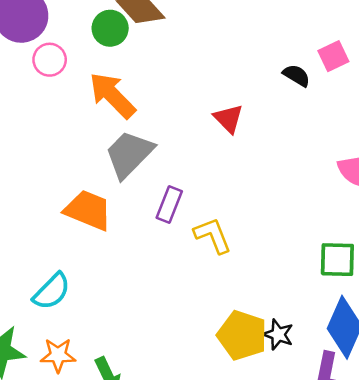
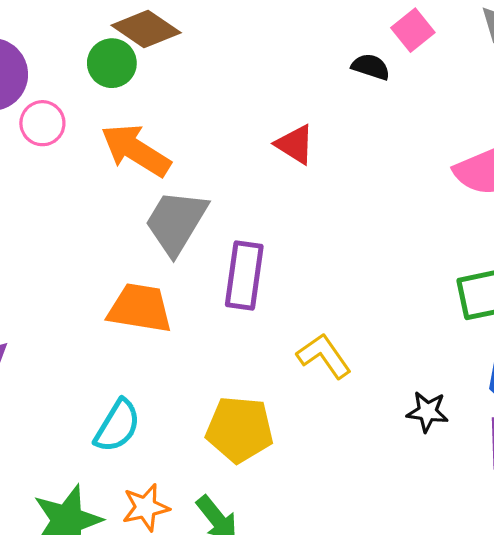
purple rectangle: (169, 204) -> (244, 276), size x1.4
yellow L-shape: (213, 235) -> (324, 356), moved
yellow pentagon: (242, 335) -> (240, 429), moved

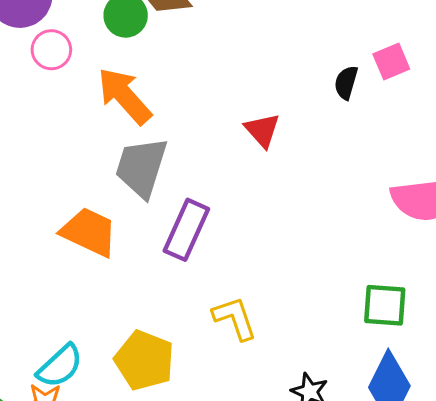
black semicircle: (371, 67) -> (346, 83), turned -108
gray trapezoid: (176, 222) -> (141, 167), turned -30
cyan semicircle: (117, 426) -> (60, 366), moved

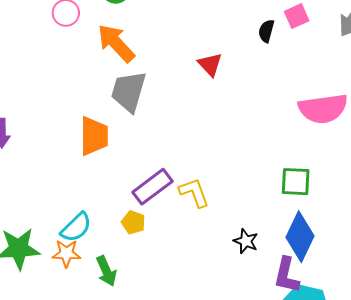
purple rectangle: (186, 230) -> (153, 187), moved, turned 30
orange trapezoid: (89, 232) -> (94, 136), turned 66
yellow pentagon: (144, 360) -> (133, 222), size x0.6

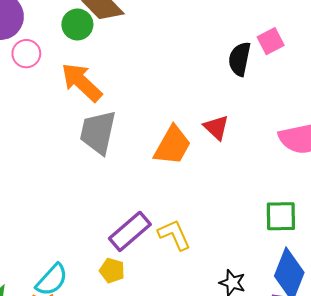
black semicircle: (266, 31) -> (240, 59), size x1.4
red triangle: (210, 64) -> (216, 127), moved
orange trapezoid: (94, 136) -> (172, 145), moved, turned 33

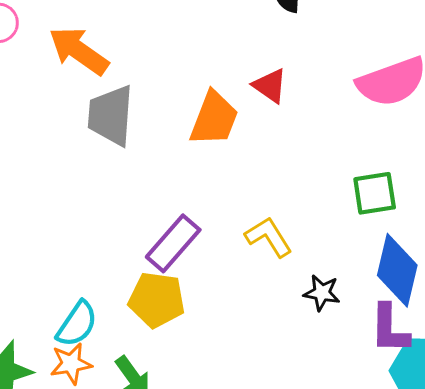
yellow L-shape: (174, 235) -> (269, 237), moved
yellow pentagon: (112, 271) -> (157, 300), size x1.6

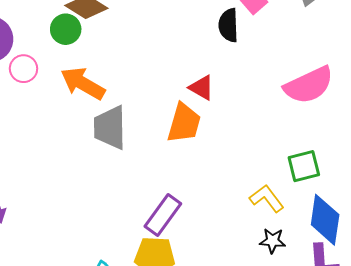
red triangle: (270, 86) -> (202, 88), moved
yellow L-shape: (269, 237) -> (267, 198), moved

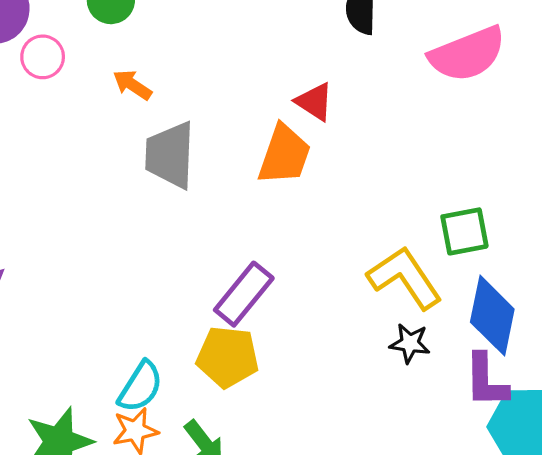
orange arrow: (83, 83) -> (132, 85), size x0.6
pink semicircle: (309, 85) -> (467, 54), moved
yellow L-shape: (267, 198) -> (405, 278), size x1.4

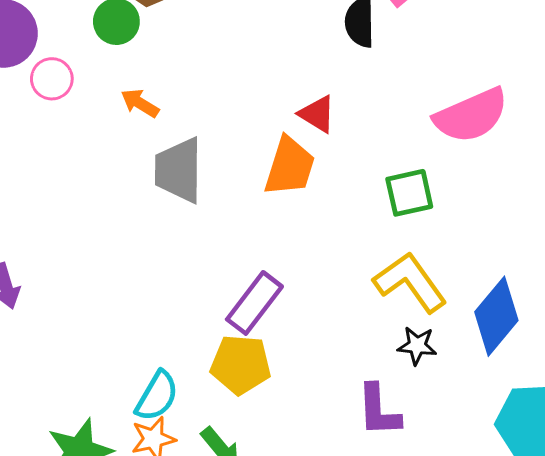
pink semicircle: (467, 54) -> (471, 115), moved
green square: (464, 231) -> (409, 193), moved
blue diamond: (492, 316) -> (496, 316), turned 30
purple L-shape: (486, 381) -> (379, 410), moved

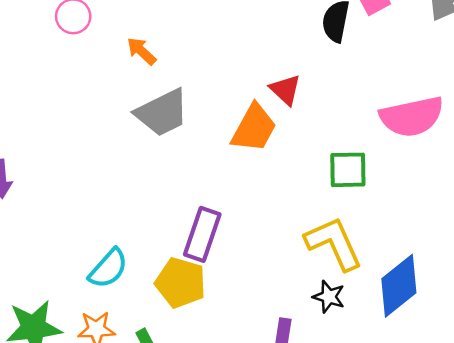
gray trapezoid: (179, 170) -> (162, 113), turned -128
purple rectangle: (254, 303) -> (202, 234), turned -30
cyan semicircle: (157, 396) -> (108, 269), moved

